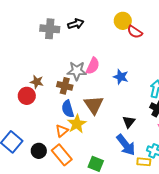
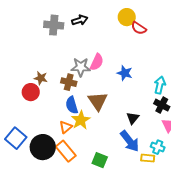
black circle: (39, 151) -> (43, 147), size x1.6

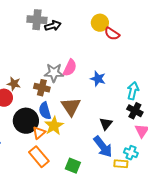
gray cross: (54, 25) -> (37, 20), moved
black circle: (43, 147) -> (26, 121), moved

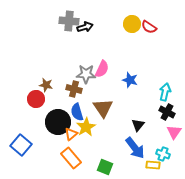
red semicircle: (112, 34) -> (149, 27), moved

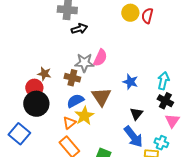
black arrow: (85, 27) -> (79, 29), moved
red semicircle: (149, 27) -> (147, 16), turned 70
blue star: (130, 80) -> (130, 82), moved
blue semicircle: (77, 112) -> (75, 101), turned 78
black circle: (58, 122) -> (36, 104), moved

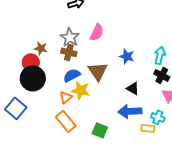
gray star: (84, 63) -> (70, 37), moved, turned 30
black triangle: (136, 114) -> (133, 88), turned -40
yellow star: (84, 116) -> (81, 90), turned -30
blue arrow: (133, 137) -> (130, 111), turned 125

